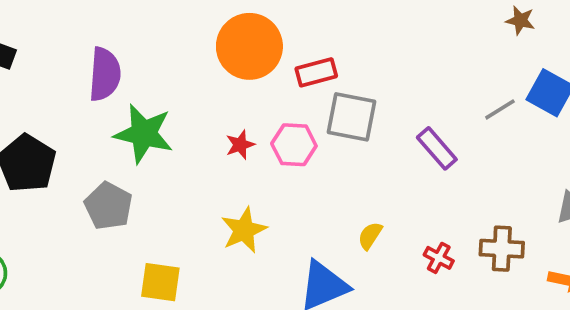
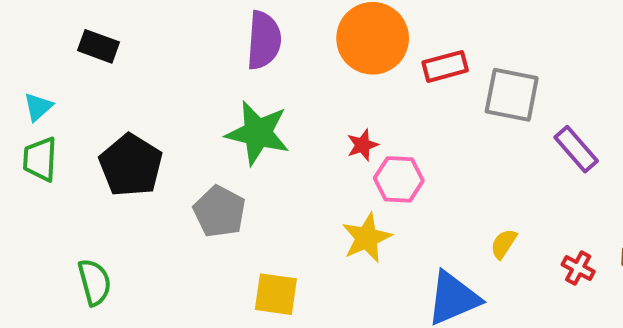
purple semicircle: (105, 74) -> (264, 40), moved
gray square: (351, 117) -> (512, 95), moved
pink hexagon: (294, 145) -> (399, 179), moved

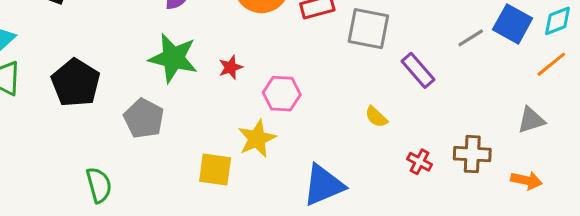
red star: (363, 145) -> (231, 67), moved
yellow semicircle: (504, 244) -> (376, 117), moved, turned -80
green semicircle: (94, 282) -> (99, 185), moved
yellow square: (276, 294) -> (215, 170), moved

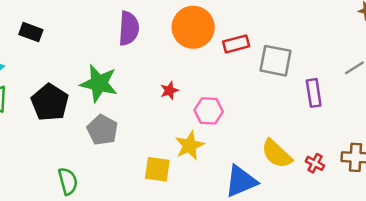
green star: (173, 58) -> (99, 83), moved
purple rectangle: (418, 70) -> (314, 93), turned 32
yellow semicircle: (376, 117) -> (277, 154), moved, size x1.8

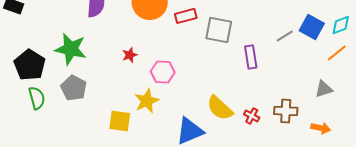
green semicircle: (68, 181) -> (37, 98), moved

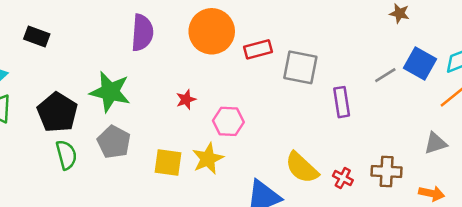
yellow square: (120, 121) -> (168, 163), moved

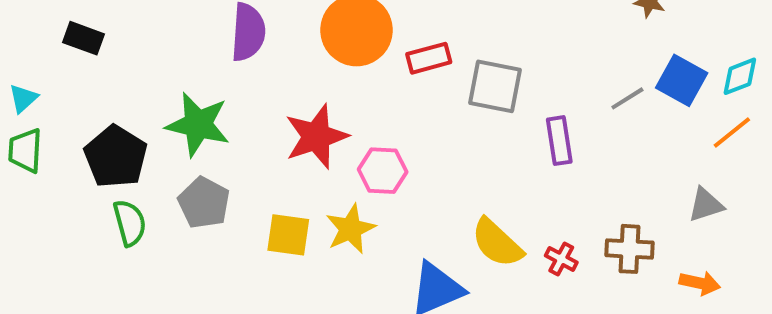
red star: (186, 100) -> (316, 137), size x2.0

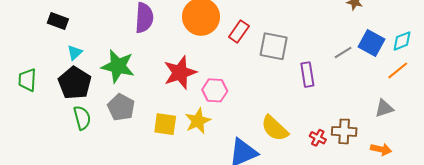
red rectangle: (429, 58) -> (239, 31), turned -40
cyan triangle: (23, 98) -> (75, 53), moved
red cross: (561, 259) -> (318, 138), moved

